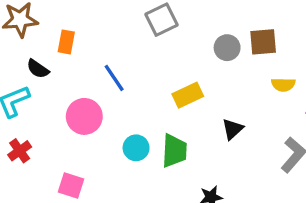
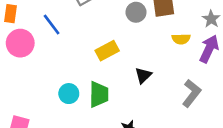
blue line: (114, 78) -> (52, 24), moved
pink circle: (84, 116) -> (20, 43), moved

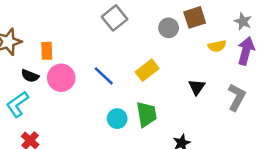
blue line: (52, 24) -> (104, 76), moved
black triangle: (143, 75) -> (197, 87), moved

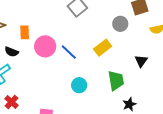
gray circle: (169, 28) -> (120, 24), moved
pink circle: (61, 78) -> (45, 46), moved
green trapezoid: (146, 114) -> (116, 81), moved

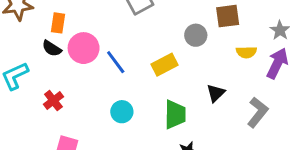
black semicircle: (12, 52) -> (52, 48), moved
red cross: (11, 102) -> (53, 101), moved

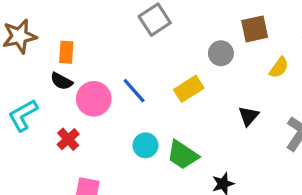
pink circle: (84, 48) -> (94, 99), moved
yellow semicircle: (246, 52) -> (279, 68), turned -48
green trapezoid: (175, 114) -> (183, 155), moved, turned 128

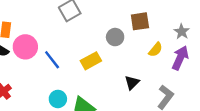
pink circle: (94, 99) -> (25, 47), moved

